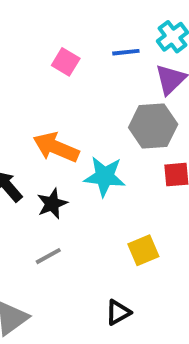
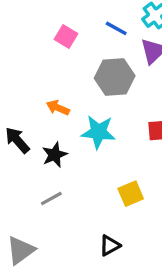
blue line: (126, 52) -> (116, 28), turned 35
gray hexagon: (153, 126) -> (115, 77), moved
orange arrow: (56, 147) -> (58, 108), size x0.6

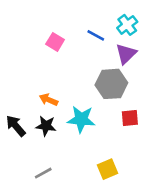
gray hexagon: (115, 77) -> (111, 84), moved
black star: (55, 155) -> (46, 126), moved, turned 30

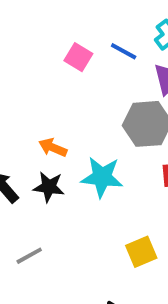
pink square: (55, 42) -> (78, 57), moved
gray line: (43, 173) -> (29, 256), moved

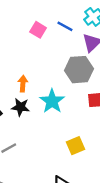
orange arrow: (53, 148) -> (23, 84), turned 70
cyan star: (102, 177) -> (52, 101), turned 30

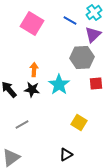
pink square: (38, 30) -> (32, 24), moved, size x1.6
yellow square: (75, 146) -> (79, 123), turned -35

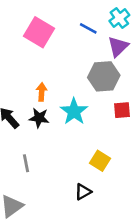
gray line: (22, 125) -> (26, 163), turned -72
black triangle: (66, 155) -> (83, 192), moved

